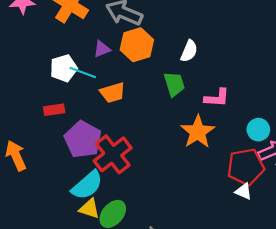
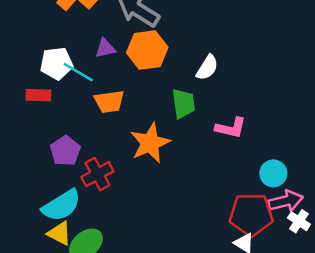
red rectangle: (54, 110) -> (38, 95), moved
orange star: (198, 132) -> (150, 143), moved
purple pentagon: (83, 139) -> (65, 151), size x0.7
red cross: (113, 154) -> (97, 174), size x0.7

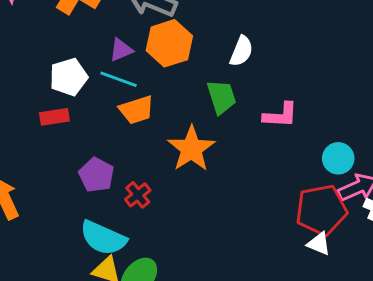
cyan line: (78, 72) -> (119, 79), moved
red cross: (97, 174) -> (138, 195), size x0.7
cyan semicircle: (61, 205) -> (103, 238), turned 66

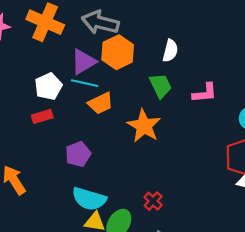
purple triangle: (121, 50) -> (83, 62), size x1.5
purple pentagon: (96, 175) -> (78, 154), turned 30
red cross: (138, 195) -> (153, 201), moved

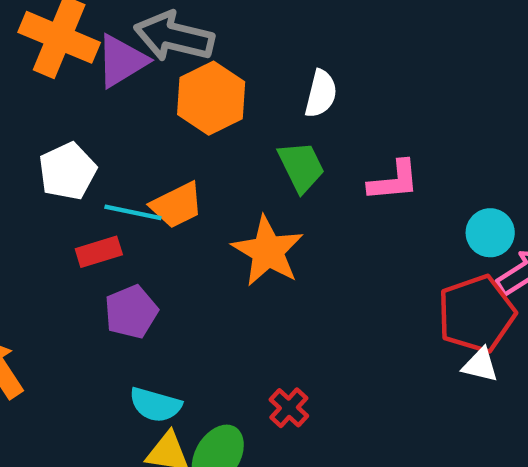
purple triangle: (83, 62) -> (122, 61), moved
cyan line: (85, 83) -> (133, 212), moved
red rectangle: (42, 116) -> (99, 252), moved
cyan semicircle: (89, 199) -> (155, 405), size x0.7

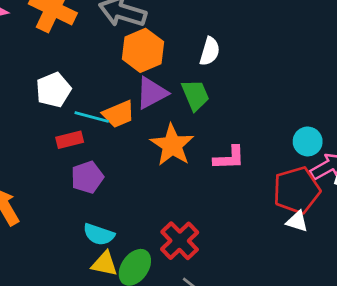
purple triangle: (122, 61) -> (152, 93), moved
pink L-shape: (394, 181) -> (229, 158), moved
red cross: (289, 408) -> (180, 241), size x1.6

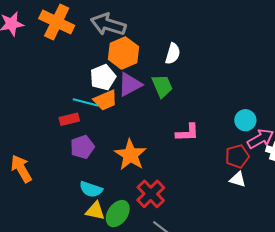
white pentagon: (53, 90) -> (103, 77), moved
orange star: (172, 145) -> (130, 155), moved
red pentagon: (297, 190) -> (237, 156), size x0.7

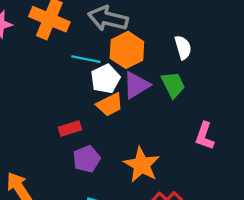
white semicircle: (173, 54) -> (183, 47), turned -30
cyan line: (86, 102) -> (86, 59), moved
pink L-shape: (187, 133) -> (205, 136), turned 115

